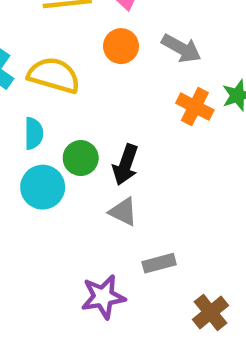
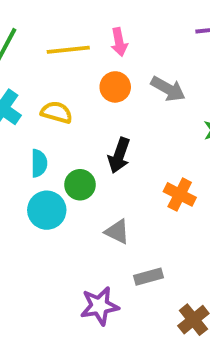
yellow semicircle: (54, 75) -> (57, 112), size x0.7
orange cross: (195, 107) -> (180, 194), moved
black arrow: (125, 165) -> (119, 155), moved

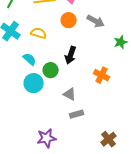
cyan semicircle: (39, 163) -> (30, 59), turned -48
gray rectangle: (148, 277) -> (77, 114), moved
purple star: (100, 306) -> (47, 138), moved

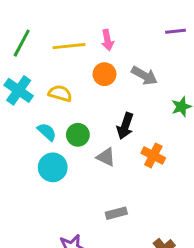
black arrow: (71, 55) -> (125, 126), moved
green circle: (51, 70) -> (78, 135), moved
gray triangle: (70, 94) -> (106, 157), moved

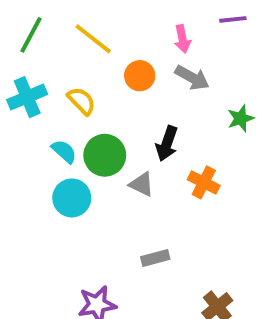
pink arrow: (107, 40) -> (182, 39), moved
yellow line: (69, 46) -> (93, 39), turned 44
cyan cross: (19, 90) -> (27, 97), turned 32
yellow semicircle: (60, 93) -> (81, 101), turned 30
green circle: (78, 135) -> (105, 155), size x1.4

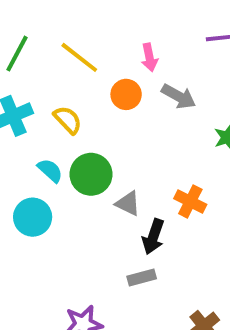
pink arrow: (182, 39) -> (149, 57), moved
black arrow: (167, 144) -> (153, 237), moved
cyan circle: (72, 198) -> (33, 217), moved

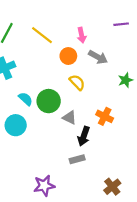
yellow semicircle: (68, 120) -> (77, 82), moved

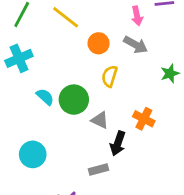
pink arrow: (82, 35) -> (137, 16), moved
yellow semicircle: (77, 82) -> (110, 76), turned -119
cyan circle: (16, 125) -> (33, 154), moved
gray rectangle: (77, 159) -> (99, 170), moved

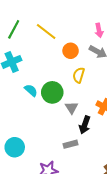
gray triangle: (100, 120) -> (72, 108), turned 32
cyan circle: (33, 154) -> (15, 147), moved

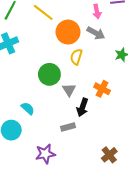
orange circle: (71, 51) -> (68, 32), size x1.5
cyan semicircle: (31, 90) -> (28, 108), moved

